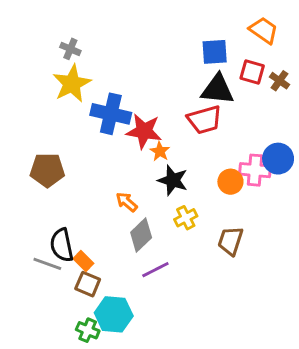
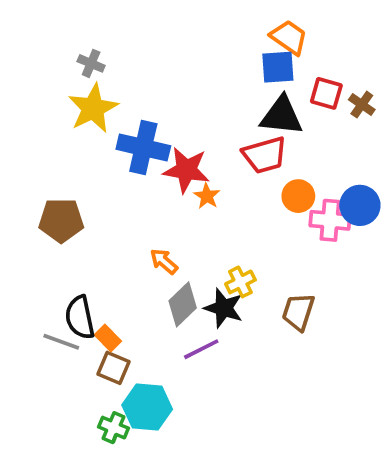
orange trapezoid: (264, 30) -> (289, 37), moved
black star: (173, 180) -> (224, 308), moved
orange circle: (230, 182) -> (298, 196), moved

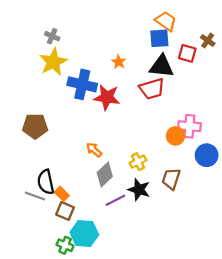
brown cross: (362, 105) -> (208, 40), moved
orange star: (207, 196) -> (119, 62), moved
orange circle: (298, 196) -> (175, 136), moved
blue circle: (360, 205) -> (207, 155), moved
black star: (224, 308) -> (139, 190), moved

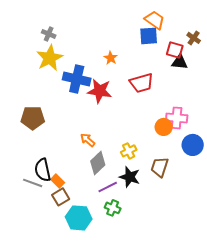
black triangle: (162, 66) -> (180, 62), moved, size x0.7
brown square: (65, 211) -> (61, 197), turned 36
green cross: (65, 245) -> (113, 208), moved

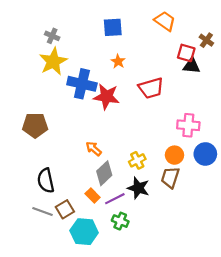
blue square: (149, 36) -> (113, 27), moved
orange circle: (164, 127) -> (174, 155), moved
orange rectangle: (58, 181) -> (93, 195), moved
gray line: (33, 183) -> (43, 211), moved

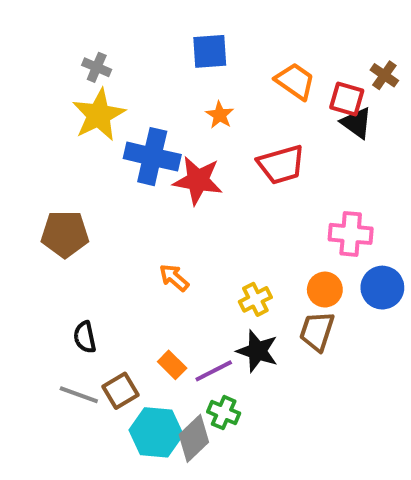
orange trapezoid: (165, 21) -> (295, 81), moved
black triangle: (192, 66) -> (357, 123), turned 30
gray diamond: (104, 173) -> (194, 438), moved
black semicircle: (46, 181) -> (85, 337), size x0.7

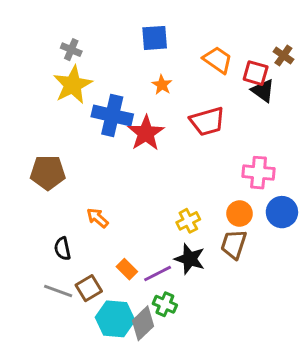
red star: (198, 180) -> (146, 133), turned 30
orange arrow: (174, 278) -> (98, 218), moved

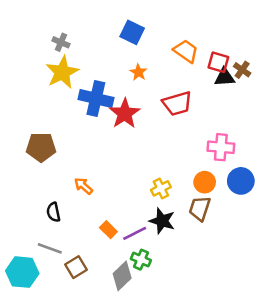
blue square: (155, 38) -> (132, 32), turned 30
brown cross: (283, 55) -> (242, 70), moved
black triangle: (263, 91) -> (225, 77), turned -40
brown square: (89, 288) -> (76, 267), moved
cyan hexagon: (115, 319) -> (22, 272), moved

